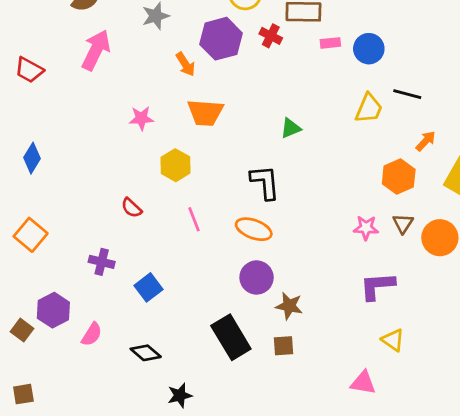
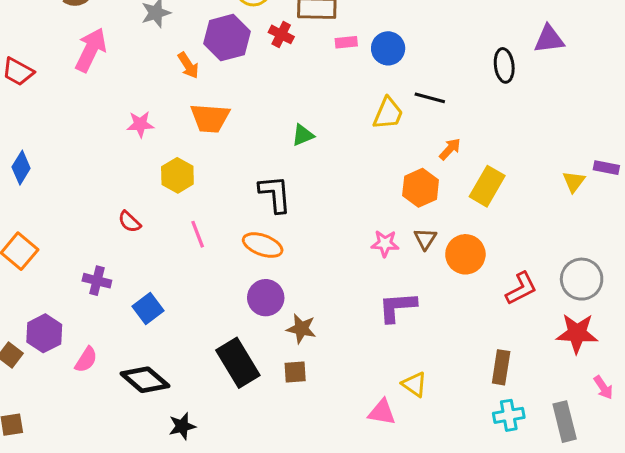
yellow triangle: (393, 340) -> (414, 384), moved
black diamond: (146, 353) -> (145, 380), size x1.4

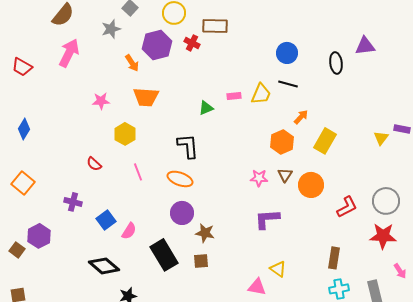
pink rectangle: (346, 42) -> (234, 96), moved
blue circle: (388, 48) -> (287, 53), moved
pink semicircle: (86, 360) -> (129, 231), moved

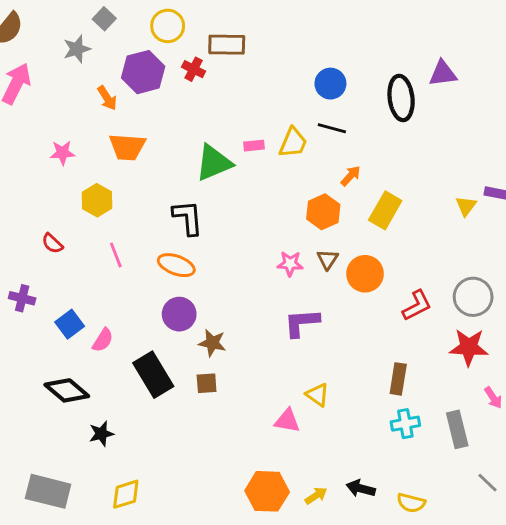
black ellipse: (336, 63) -> (401, 98), size x1.4
green triangle: (206, 108) -> (214, 163), size x1.8

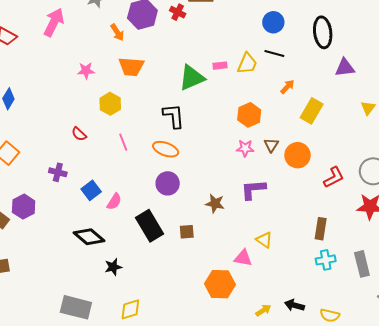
purple triangle: (443, 73) -> (345, 68), moved
orange hexagon: (323, 212) -> (249, 115), moved
brown star: (212, 343) -> (215, 204), moved
orange hexagon: (267, 491) -> (220, 284), moved

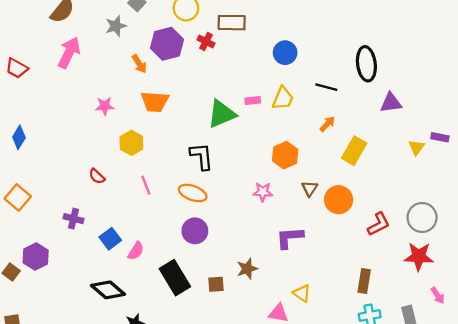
blue circle: (273, 22) -> (285, 53), moved
black line: (274, 53) -> (326, 87), moved
pink star: (245, 148) -> (263, 192), moved
brown star: (215, 204) -> (247, 269), moved, turned -30

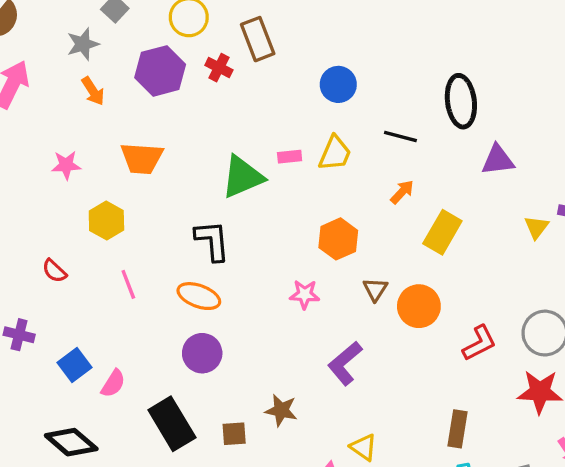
brown rectangle: (232, 23) -> (258, 39), turned 68
orange arrow: (139, 64) -> (93, 91), moved
purple L-shape: (290, 238) -> (345, 363), turned -36
brown star: (247, 269) -> (281, 410), turned 30

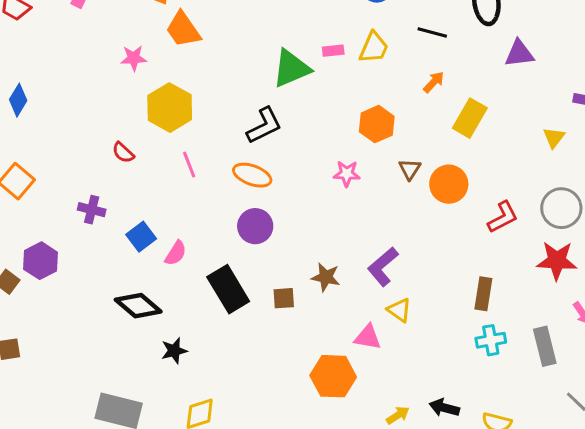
orange trapezoid: (142, 158) -> (183, 30), moved, turned 51
yellow hexagon: (106, 220) -> (170, 108), size x1.4
yellow triangle: (536, 227) -> (554, 138), moved
black L-shape: (212, 241) -> (264, 126), turned 69
purple L-shape: (345, 363) -> (383, 267), moved

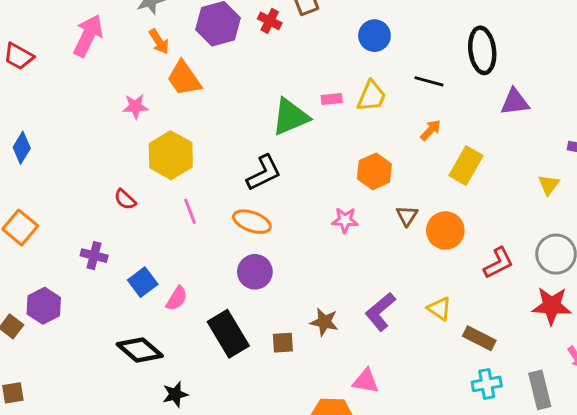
brown rectangle: (483, 294) -> (479, 338), turned -72
yellow triangle: (399, 310) -> (439, 309), moved

